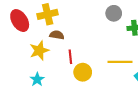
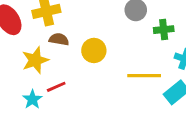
red line: (70, 57) -> (56, 87), moved, turned 72
yellow circle: (83, 72) -> (94, 50), moved

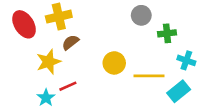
brown semicircle: (59, 39) -> (70, 42), turned -48
yellow circle: (94, 50) -> (114, 63), moved

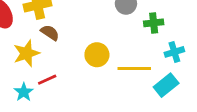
brown semicircle: (70, 42) -> (50, 33), turned 72
cyan cross: (186, 60) -> (174, 52), turned -36

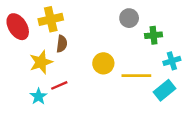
brown semicircle: (50, 33) -> (62, 44), turned 63

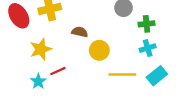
brown semicircle: (62, 44) -> (80, 32), moved, turned -84
cyan cross: (172, 61) -> (148, 48), moved
yellow line: (136, 76) -> (122, 75), moved

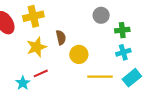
brown semicircle: (80, 32) -> (61, 38), turned 64
yellow star: (41, 49) -> (37, 47), moved

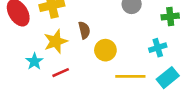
green cross: (122, 30) -> (170, 17), moved
cyan star: (23, 83) -> (34, 61), moved

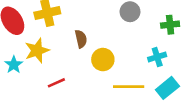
yellow star: (56, 41) -> (37, 50), moved
cyan star: (34, 61) -> (14, 65), moved

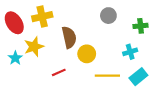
brown semicircle: (81, 39) -> (69, 37), size x1.5
red line: (56, 83) -> (59, 72), moved

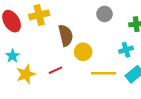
yellow star: (34, 47) -> (26, 74), moved

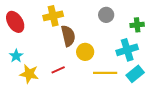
yellow cross: (39, 15) -> (53, 16), moved
cyan cross: (126, 50) -> (127, 50), size x1.5
yellow star: (26, 74) -> (29, 74), turned 30

